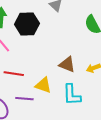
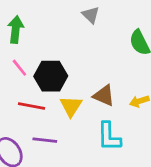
black hexagon: (27, 24) -> (51, 76), moved
yellow triangle: (43, 85) -> (71, 106), moved, turned 42

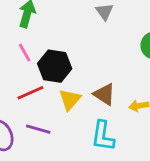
red line: (31, 106) -> (30, 93), turned -44

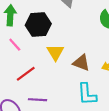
black hexagon: (55, 66) -> (38, 25), moved
yellow triangle: (70, 100) -> (55, 52), moved

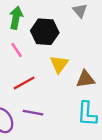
brown triangle: (81, 63) -> (86, 79), turned -36

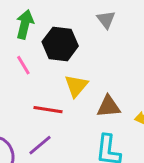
red line: (24, 83) -> (48, 110), moved, turned 35
purple line: (33, 113) -> (40, 145), turned -54

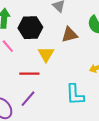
brown triangle: (109, 106) -> (70, 35), moved

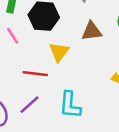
cyan L-shape: (75, 95) -> (70, 105), moved

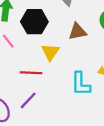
cyan L-shape: (70, 105) -> (81, 84), moved

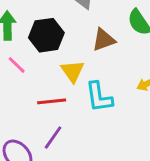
cyan L-shape: (81, 84) -> (99, 97), moved

